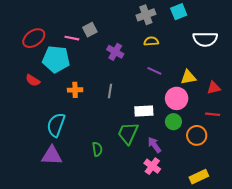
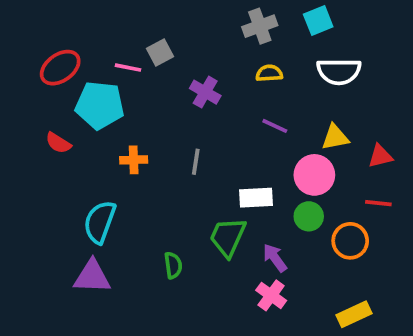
white semicircle: (205, 39) -> (339, 71), moved

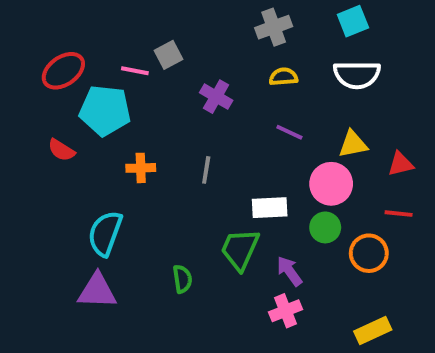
cyan square: (318, 21) -> (353, 21), moved
pink cross: (271, 295) -> (286, 311), turned 32

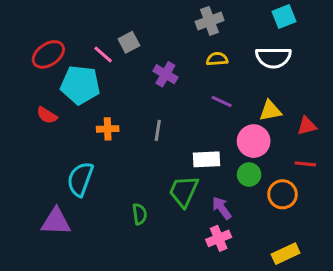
cyan square: (353, 21) -> (284, 16), moved
pink line: (135, 71) -> (103, 54), turned 30
purple triangle: (97, 291) -> (56, 222), moved

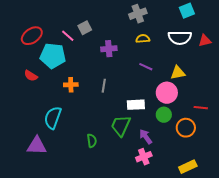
purple cross: (165, 74) -> (109, 49), turned -35
red triangle: (307, 126) -> (205, 41), moved

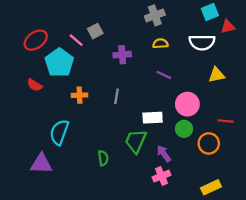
red triangle: (205, 41) -> (228, 27), moved
cyan pentagon: (53, 56) -> (59, 63), turned 30
yellow triangle: (178, 73) -> (217, 75), moved

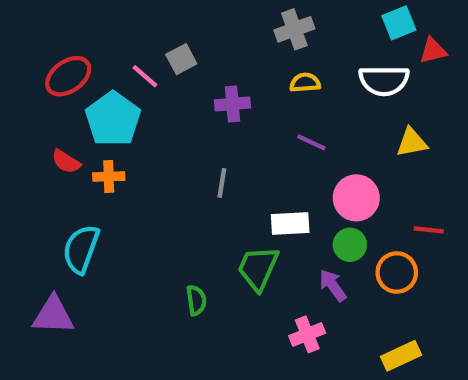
orange cross: (80, 95) -> (109, 177), moved
cyan semicircle: (59, 132) -> (81, 249), moved
purple arrow: (164, 154) -> (333, 285), moved
purple triangle: (41, 164) -> (53, 315), moved

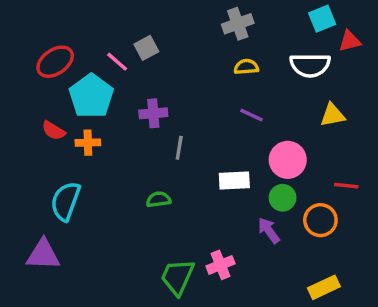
purple cross: (232, 104) -> (153, 113), moved
green trapezoid: (258, 268) -> (177, 277), moved
green semicircle: (196, 300) -> (158, 199), moved, turned -90
pink cross: (307, 334) -> (221, 265), moved

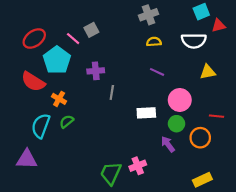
red semicircle: (53, 131) -> (33, 82), size x1.6
orange cross: (88, 143) -> (59, 99), moved, turned 32
green semicircle: (158, 199) -> (67, 122), moved, turned -32

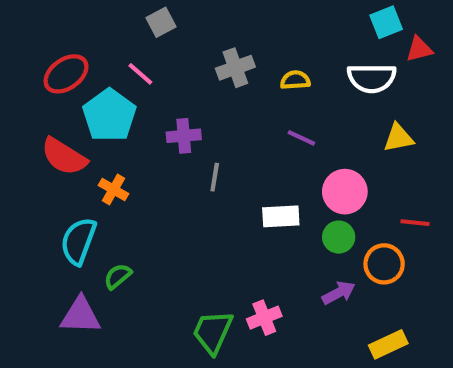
gray cross: (148, 15) -> (235, 68), moved
gray square: (91, 30) -> (161, 22), moved
green semicircle: (67, 122) -> (118, 276), moved
purple arrow: (168, 144) -> (339, 293), moved, turned 98
purple triangle: (27, 159) -> (80, 316), moved

